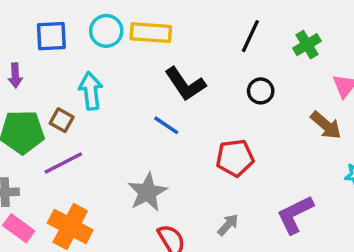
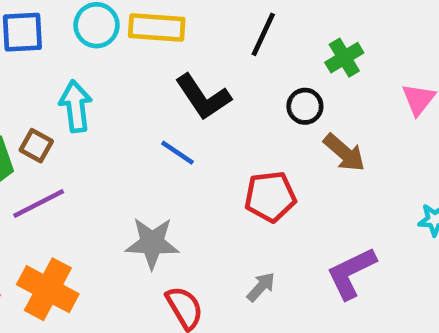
black line: (250, 36) -> (263, 34), moved
green cross: (307, 45) -> (344, 58), moved
brown arrow: (326, 125) -> (344, 153), moved
gray star: (147, 192) -> (152, 243), turned 30

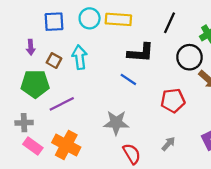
black L-shape: (203, 97) -> (141, 53), turned -52
black circle: (305, 106) -> (189, 57), size x1.5
brown square: (36, 146) -> (54, 61), moved

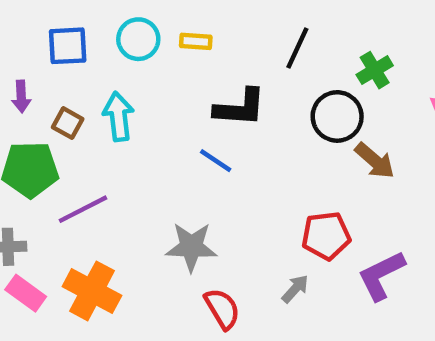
yellow rectangle: (118, 19) -> (196, 41), size x0.6
red pentagon: (173, 101) -> (326, 236), moved

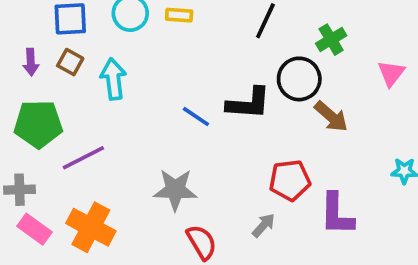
black L-shape: (240, 108) -> (249, 103), moved
brown square: (68, 123) -> (70, 62), moved
purple L-shape: (381, 276) -> (337, 214), turned -63

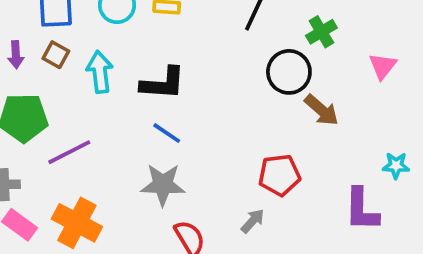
black L-shape: (249, 103) -> (163, 83), moved
blue line: (196, 116) -> (167, 133), moved
purple L-shape: (337, 214) -> (362, 209), moved

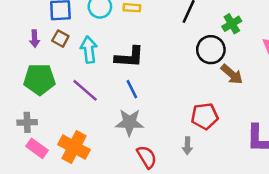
blue line: (167, 133) -> (132, 89), turned 30
purple line: (69, 152) -> (85, 90), moved, turned 68
gray arrow: (253, 221) -> (187, 146), turned 140

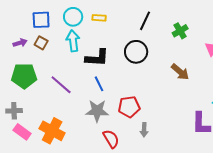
purple arrow: (35, 39) -> (20, 43), turned -104
cyan arrow: (89, 50) -> (73, 41), moved
black circle: (211, 50) -> (136, 52), moved
red pentagon: (205, 116) -> (129, 107), moved

